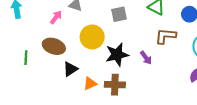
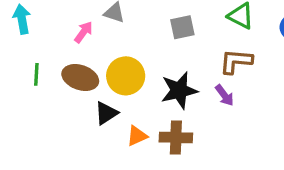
brown L-shape: (166, 36) -> (236, 61), moved
yellow circle: (92, 37) -> (126, 76), moved
green line: (26, 58) -> (36, 74), moved

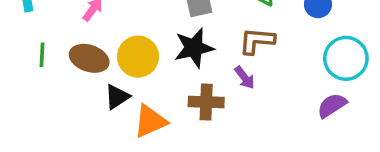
black star: (179, 90) -> (194, 48), moved
orange triangle: (137, 136) -> (150, 121), size x1.5
brown cross: (176, 138) -> (206, 102), moved

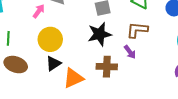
yellow circle: (138, 57) -> (50, 39), moved
brown ellipse: (89, 58) -> (16, 65), moved

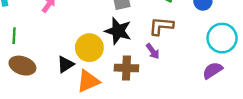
black star: (100, 34) -> (118, 31), turned 30
yellow circle: (50, 39) -> (89, 48), moved

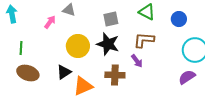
yellow circle: (89, 48) -> (78, 46), moved

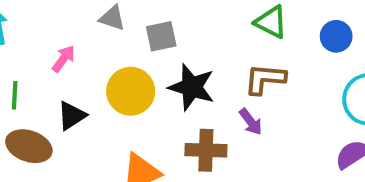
gray square: (111, 19) -> (161, 36), moved
pink arrow: (50, 22) -> (64, 59), moved
black triangle: (64, 72) -> (72, 116), moved

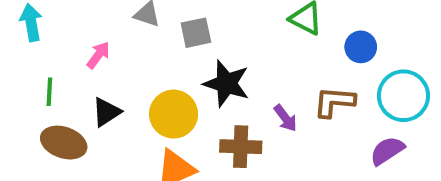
blue circle: (336, 36) -> (361, 47), moved
brown L-shape: (265, 79) -> (334, 102), moved
yellow circle: (131, 91) -> (174, 114), moved

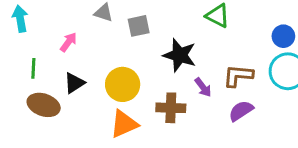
blue circle: (361, 47) -> (283, 36), moved
black star: (226, 84) -> (180, 55), moved
purple semicircle: (387, 151) -> (241, 111), moved

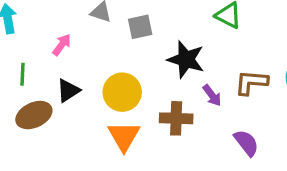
brown ellipse: (44, 105) -> (34, 115), turned -44
purple semicircle: (241, 111) -> (246, 143), moved, turned 85
orange triangle: (124, 124) -> (124, 136), turned -36

